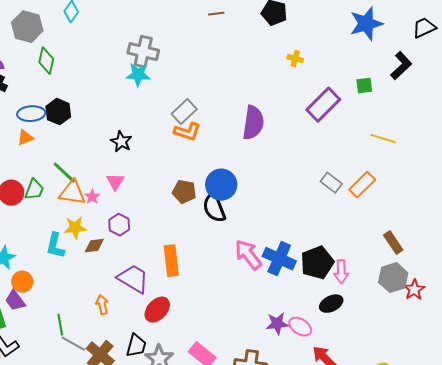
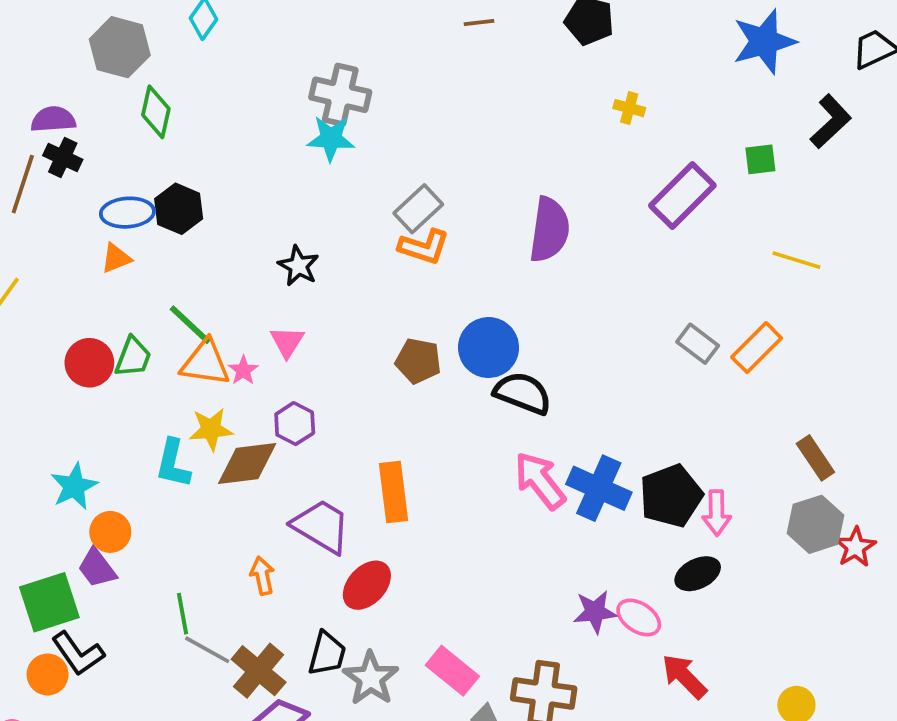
black semicircle: (214, 208) -> (523, 393), moved, turned 132
brown diamond: (94, 246) -> (247, 463), size x1.6

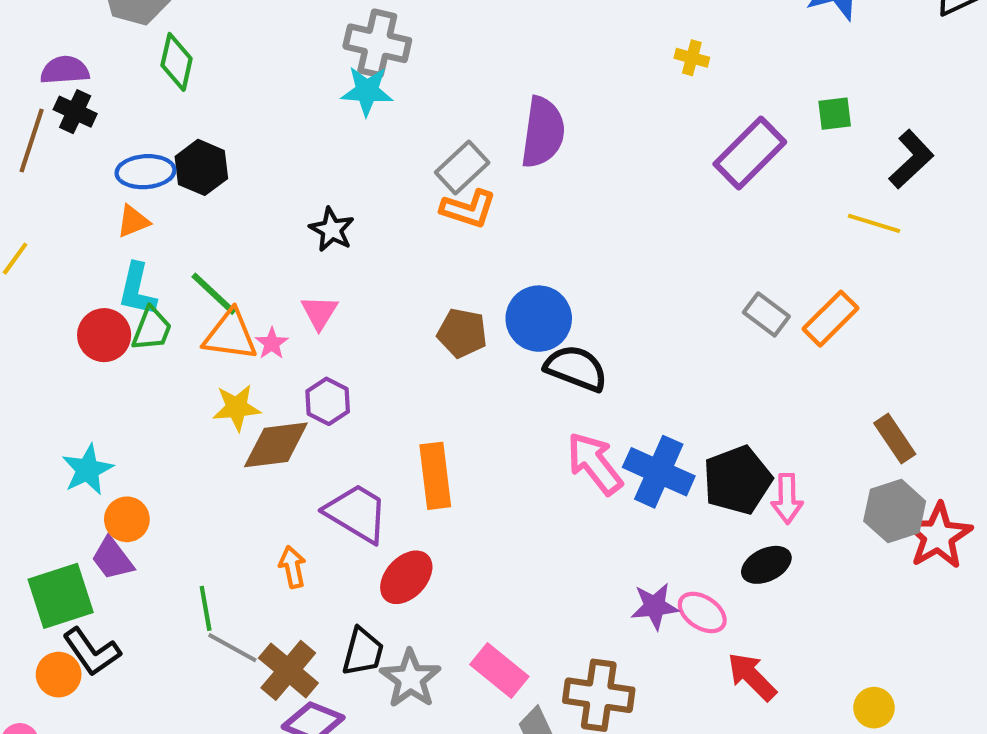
black L-shape: (831, 121) -> (911, 159), moved
purple semicircle: (549, 230) -> (543, 132), moved
cyan L-shape: (173, 463) -> (137, 290), moved
red star: (855, 547) -> (938, 536), size x1.5

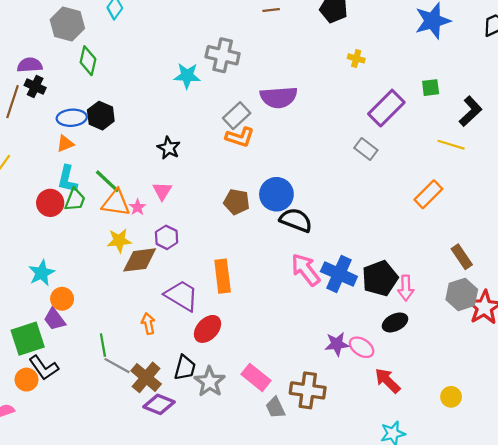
gray cross: (377, 43) -> (223, 55), moved
purple semicircle: (543, 132) -> (279, 97), turned 78
gray rectangle: (766, 314) -> (366, 149), moved

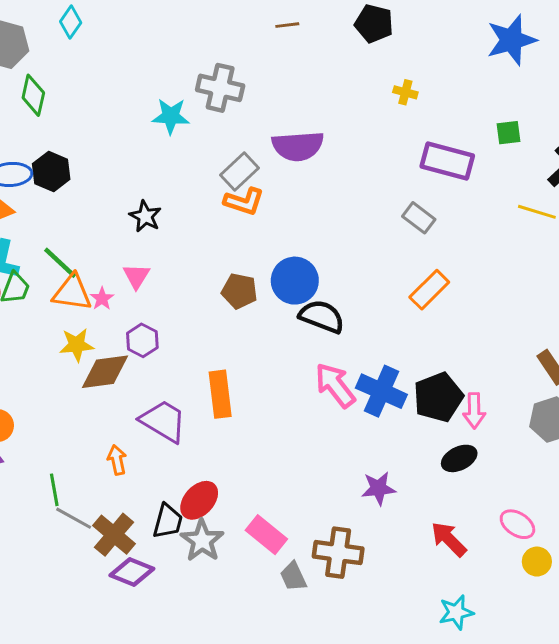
purple rectangle: (386, 108) -> (447, 161), turned 60
orange rectangle: (428, 194) -> (429, 290), moved
red ellipse: (208, 329) -> (199, 500), moved
pink ellipse: (362, 347) -> (517, 524), moved

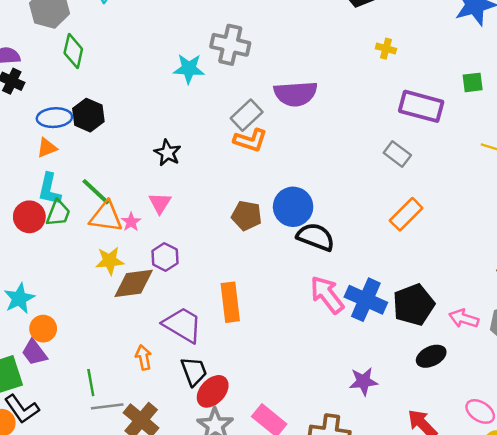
pink arrow: (474, 411) -> (464, 319), moved, turned 108
gray line: (74, 518) -> (107, 406), turned -36
black trapezoid: (168, 521) -> (194, 371), moved, turned -36

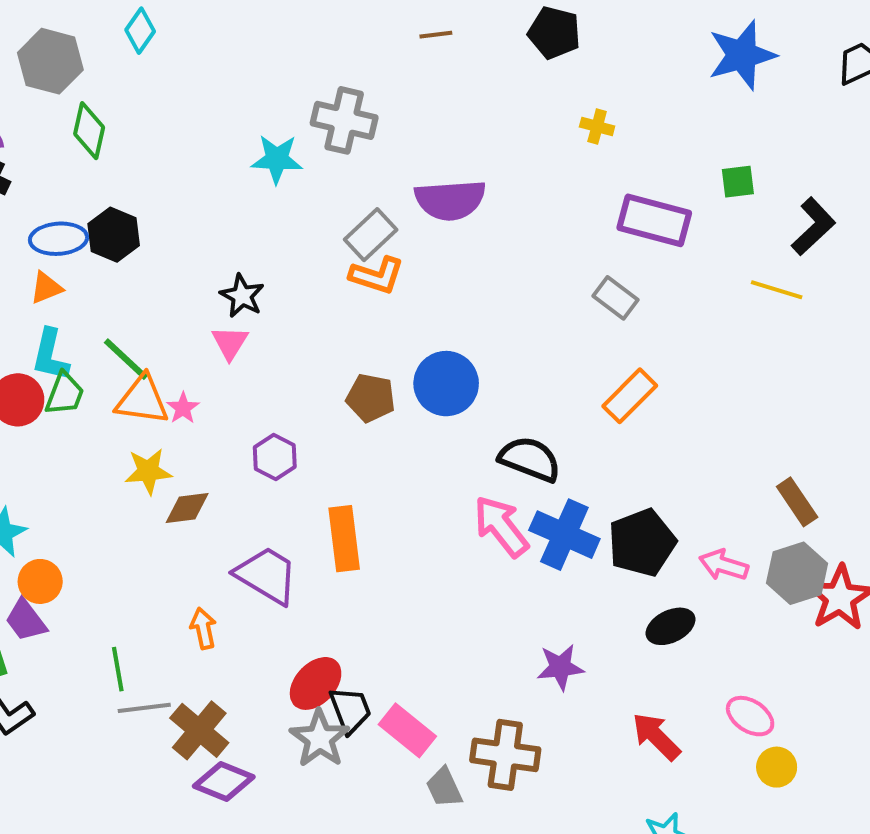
pink triangle: (160, 203) -> (230, 343), moved
black semicircle: (316, 237) -> (530, 459), moved
purple hexagon: (165, 257) -> (275, 457), moved
brown diamond: (134, 283) -> (187, 508), size x0.7
black trapezoid: (194, 371) -> (350, 710), moved

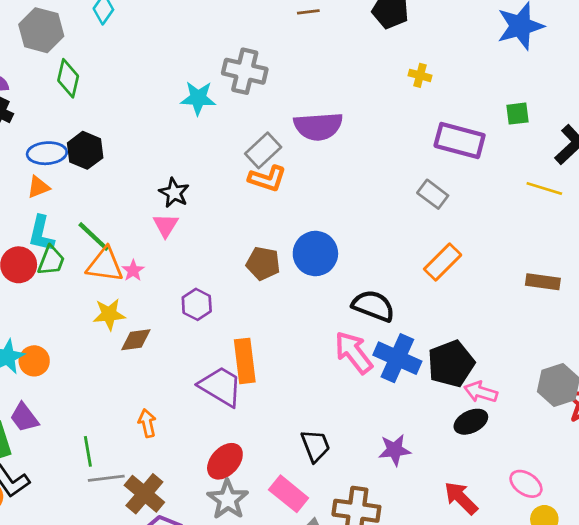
brown rectangle: (797, 502) -> (543, 282), moved, turned -48
pink arrow: (724, 565) -> (481, 392), moved
purple trapezoid: (267, 575) -> (221, 386), moved
orange circle: (40, 581) -> (34, 361), moved
black trapezoid: (350, 710) -> (315, 446), moved

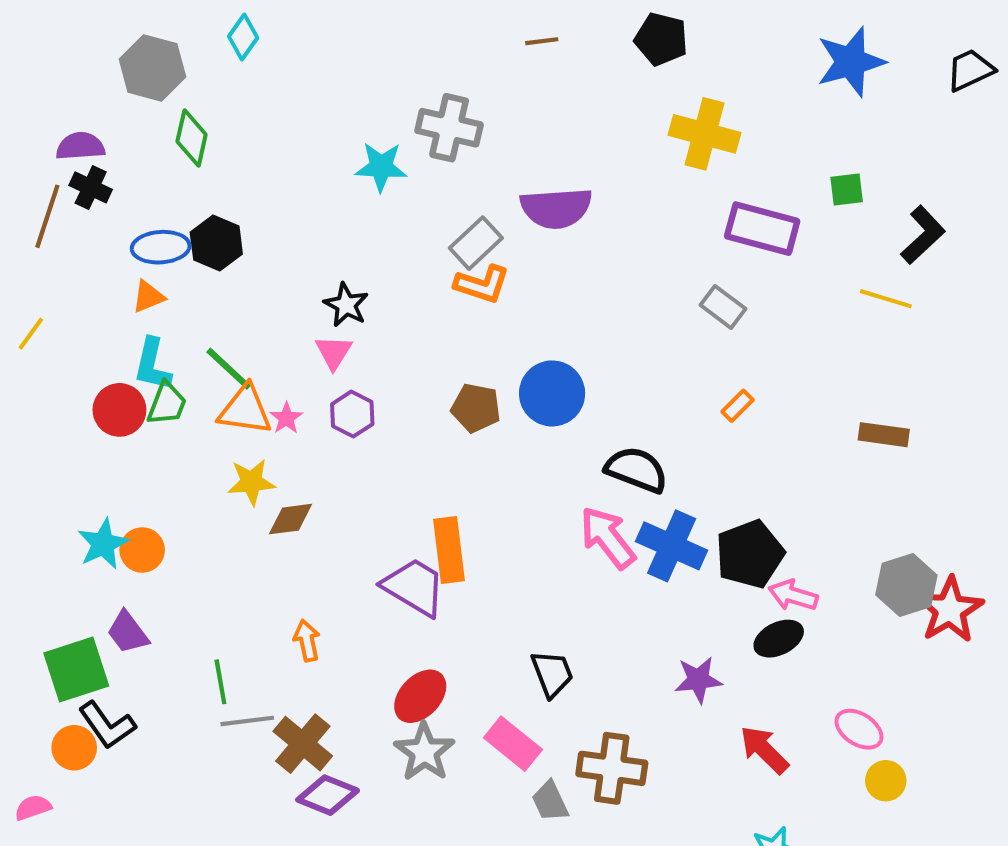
yellow cross: (420, 75) -> (704, 134), size x2.0
orange rectangle: (443, 262) -> (737, 406), size x0.6
purple hexagon: (197, 304) -> (352, 414), moved
purple star: (395, 450) -> (698, 680), moved

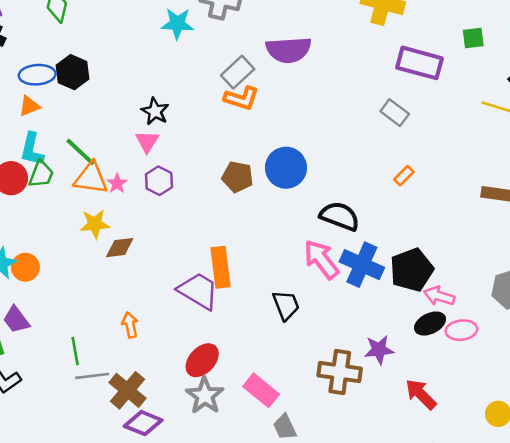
black trapezoid: (552, 674) -> (286, 305), moved
pink ellipse: (859, 729) -> (461, 330), moved, turned -40
brown cross: (612, 768) -> (340, 372), moved

